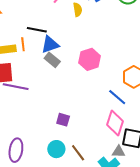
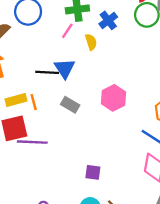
orange line: (23, 44) -> (34, 102), moved
blue triangle: (50, 44) -> (65, 68), moved, turned -36

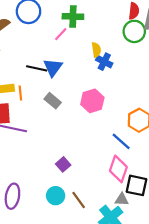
blue cross: (108, 20) -> (104, 62), moved, turned -35
yellow semicircle: (91, 42) -> (96, 50), moved
purple square: (93, 172) -> (63, 164), turned 32

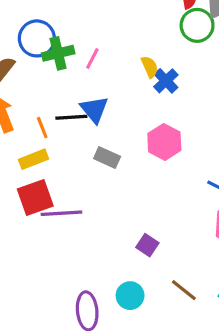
green cross: (73, 16) -> (58, 53), moved
blue cross: (104, 62) -> (166, 81), turned 35
orange line: (20, 93) -> (42, 128), moved
cyan circle: (56, 196) -> (130, 296), moved

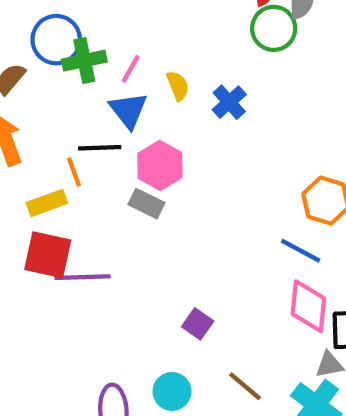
yellow semicircle: (150, 67) -> (178, 86), moved
blue triangle: (94, 109) -> (128, 110), moved
orange line: (42, 128) -> (74, 172), moved
pink hexagon: (164, 142) -> (160, 165), moved
red square: (35, 197) -> (48, 255), turned 30

